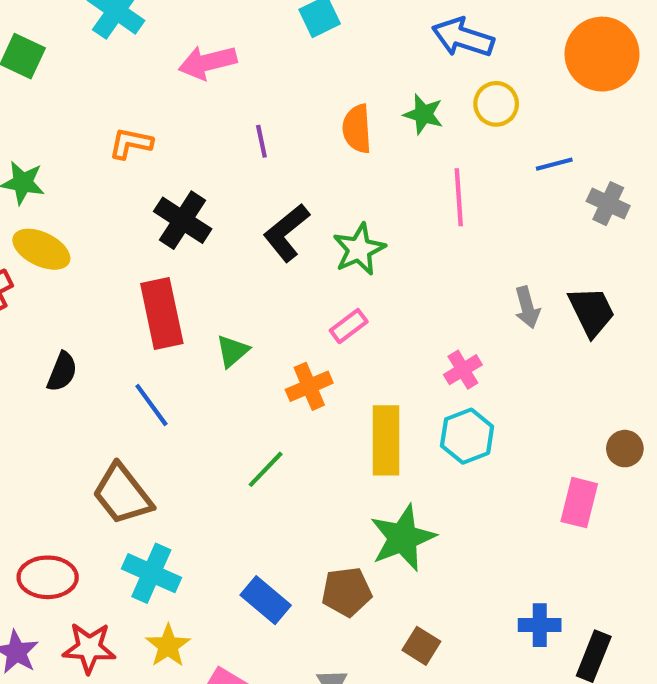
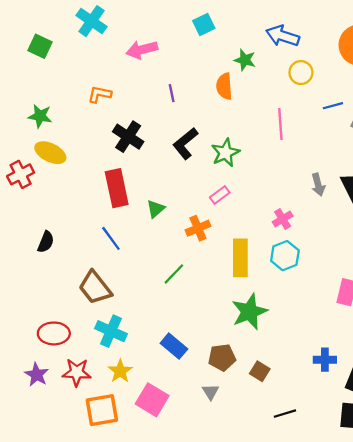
green star: (423, 114) -> (245, 60), moved
black semicircle: (62, 372) -> (46, 242), moved
brown pentagon: (347, 592) -> (222, 357), moved

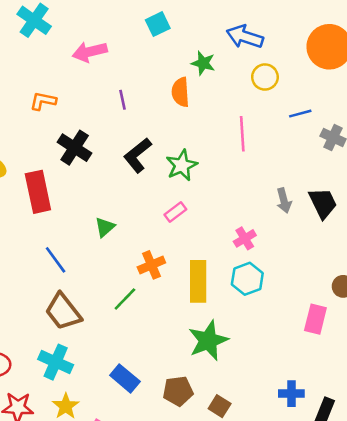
red rectangle: (117, 188) -> (38, 192), moved
orange cross: (198, 228) -> (151, 265), moved
brown trapezoid: (95, 288) -> (63, 312), moved

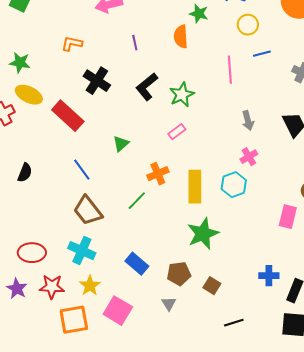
blue line: (300, 114) -> (262, 54), moved
red rectangle: (38, 192) -> (68, 116), turned -36
gray arrow: (284, 201) -> (248, 121), moved
pink cross: (245, 238) -> (249, 157), moved

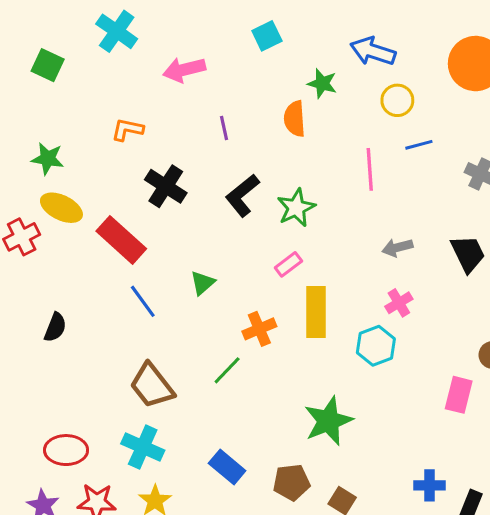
gray arrow: (248, 121) -> (397, 248), turned 90
blue line: (82, 170) -> (143, 301), moved
yellow rectangle: (195, 187) -> (316, 312), moved

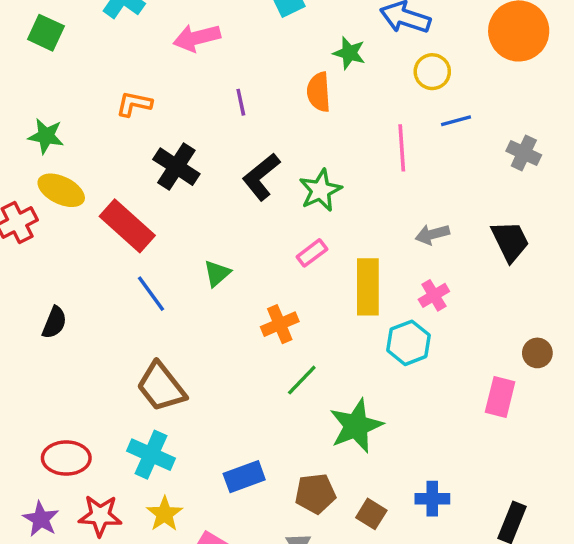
yellow rectangle: (316, 312) -> (368, 287), moved
green line: (227, 370) -> (302, 380), moved
blue rectangle: (227, 467) -> (244, 477), turned -60
blue cross: (430, 485) -> (432, 499), moved

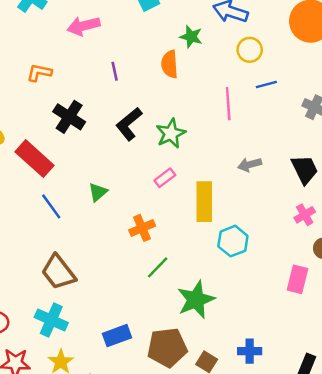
pink cross: (434, 295) -> (305, 215), moved
brown pentagon: (315, 494) -> (167, 347), size x1.4

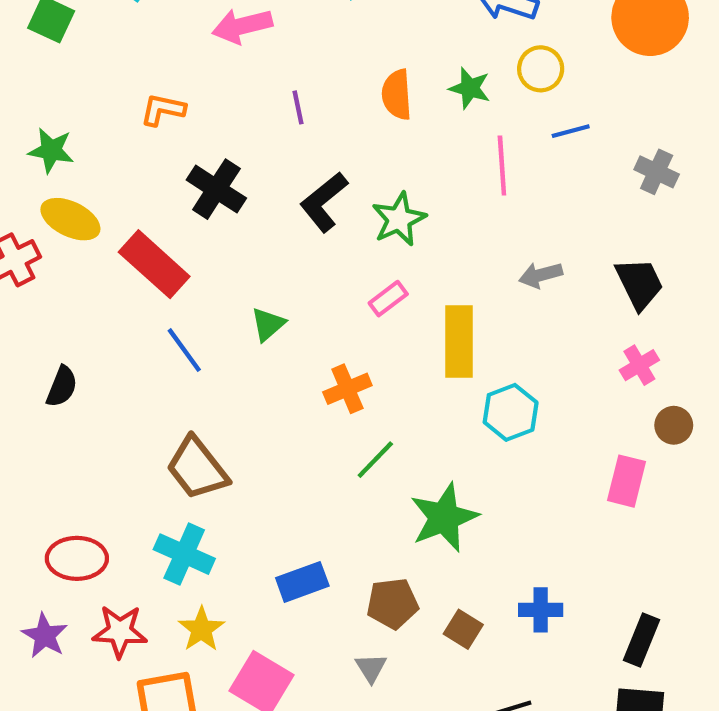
green star: (191, 37) -> (470, 88), moved
brown pentagon: (167, 347) -> (392, 603), size x0.7

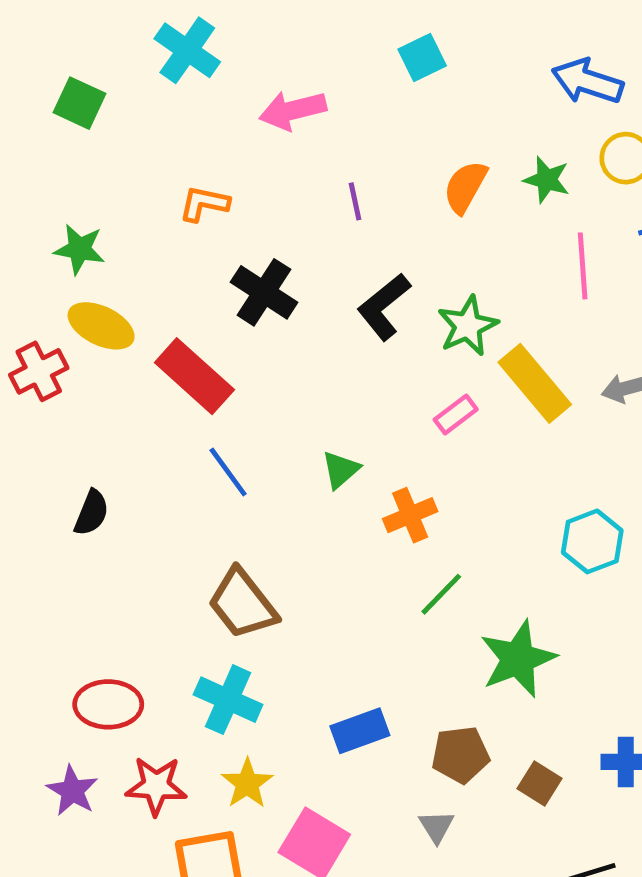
orange semicircle: (397, 95) -> (465, 187), turned 33
green triangle: (268, 324) -> (341, 470), moved
yellow rectangle: (459, 342) -> (535, 383), moved, turned -40

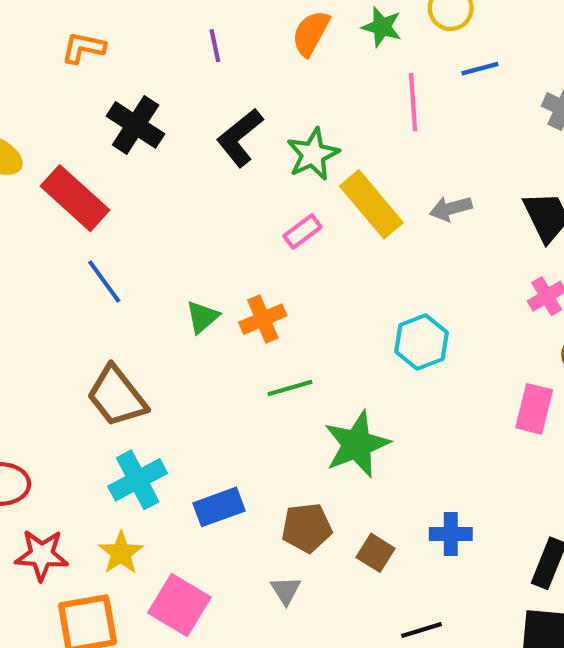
green triangle: (341, 470) -> (202, 317), moved
green line: (441, 594) -> (290, 388), turned 30
cyan cross: (228, 700) -> (138, 480), moved, turned 38

